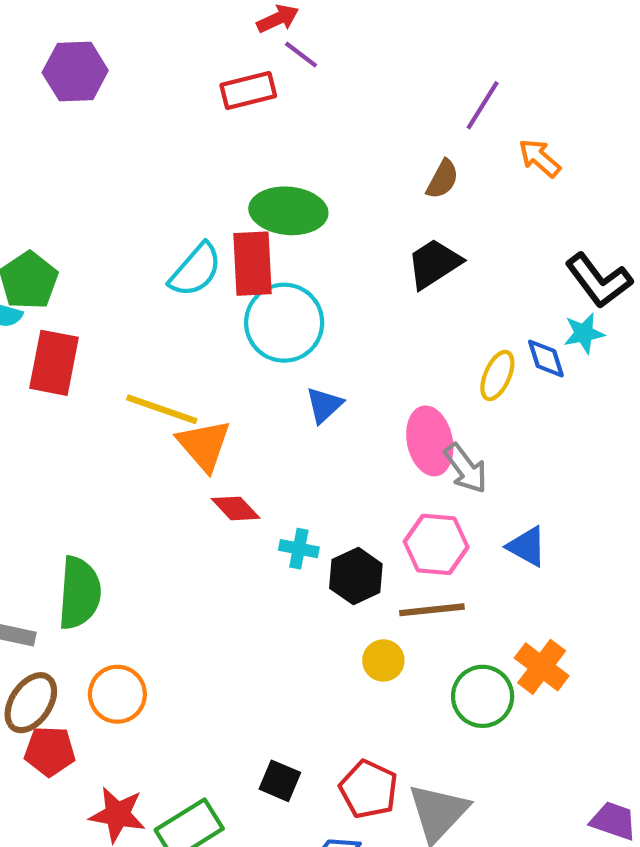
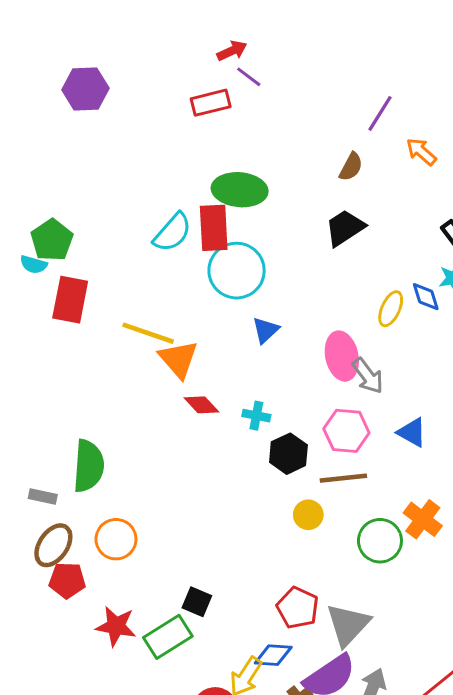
cyan cross: (299, 549) -> (256, 416), moved
black square: (280, 781) -> (197, 602), moved

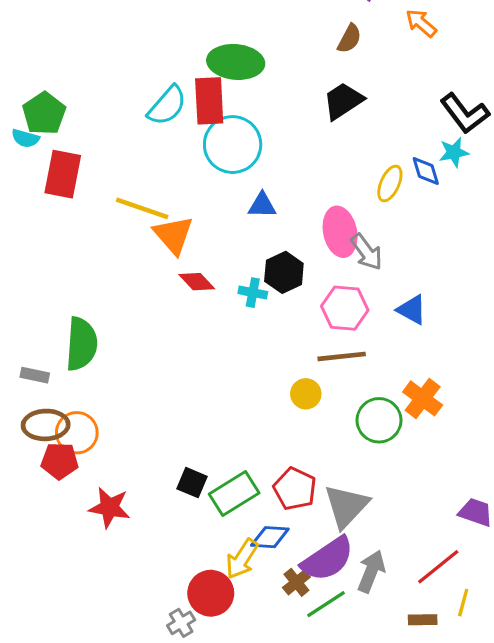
blue triangle: (266, 330) -> (262, 205), turned 44
black hexagon: (288, 454) -> (284, 272), moved
orange circle: (116, 539) -> (77, 433), moved
brown ellipse: (53, 545) -> (46, 425), turned 54
green rectangle: (168, 637) -> (234, 494), moved

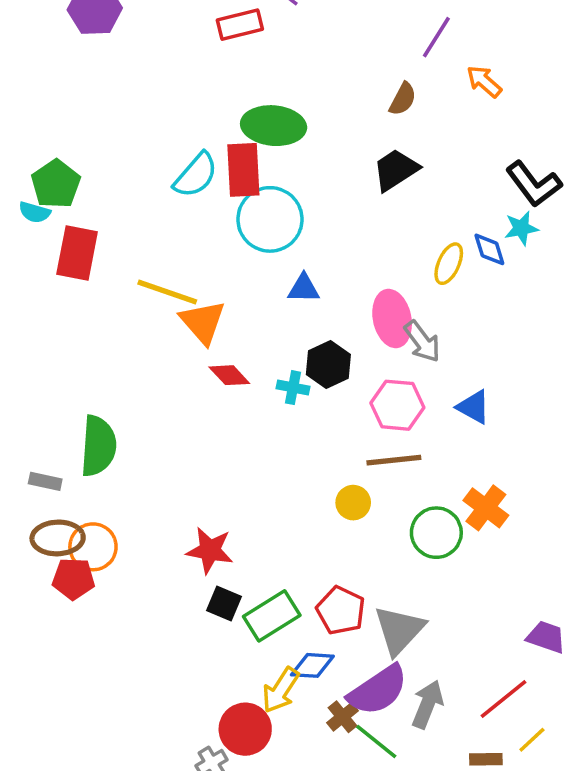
red star: (109, 508) -> (210, 550), moved
yellow line: (463, 603) -> (532, 740), turned 32
green line: (326, 604) -> (376, 742), turned 72

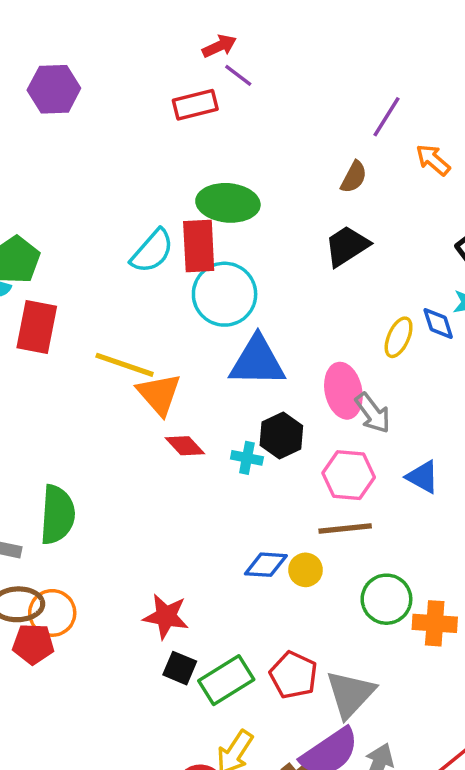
blue triangle: (304, 288) -> (257, 361), size x1.8
orange cross: (486, 508) -> (435, 623), moved, turned -33
blue diamond: (312, 665) -> (266, 565), moved

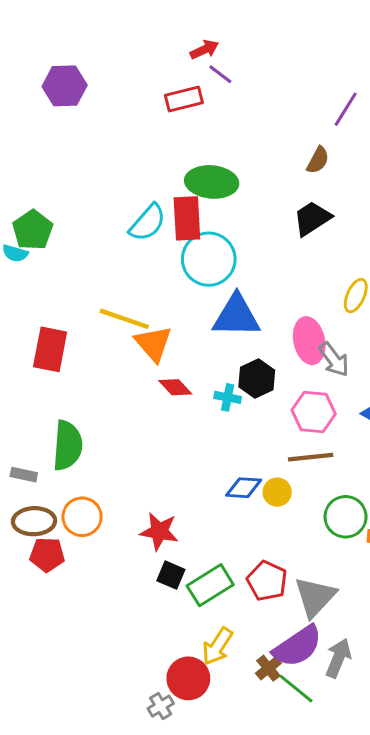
red rectangle: (37, 327) -> (50, 349), moved
orange circle: (52, 613) -> (82, 517), moved

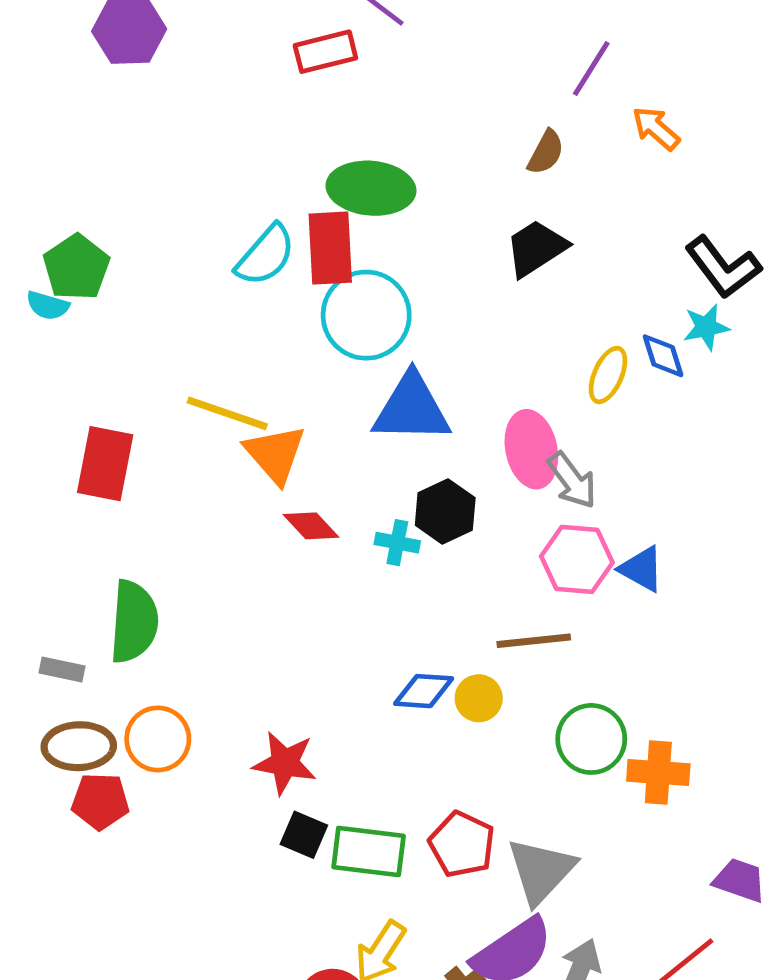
pink hexagon: (314, 412) -> (577, 559), moved
green rectangle: (210, 585) -> (369, 852), turned 39

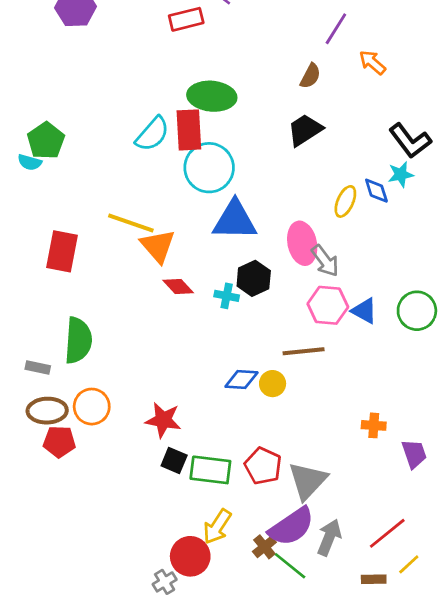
green circle: (591, 739) -> (417, 311), moved
orange cross: (658, 773) -> (374, 425), size x0.7
purple trapezoid: (740, 880) -> (414, 454), moved, turned 52

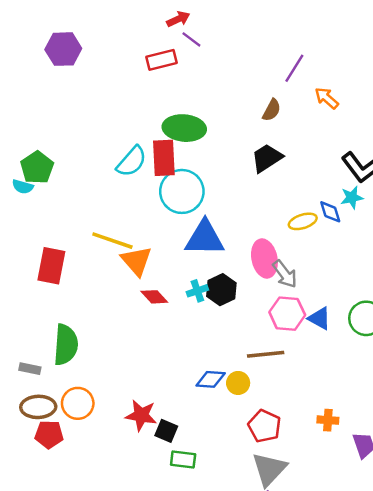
yellow ellipse: (345, 201) -> (303, 221), turned 48
cyan cross: (227, 296) -> (197, 291), moved, turned -30
black square: (174, 460) -> (166, 431), moved
red pentagon: (263, 466) -> (264, 426), moved
green rectangle: (210, 470) -> (183, 460), size x0.7

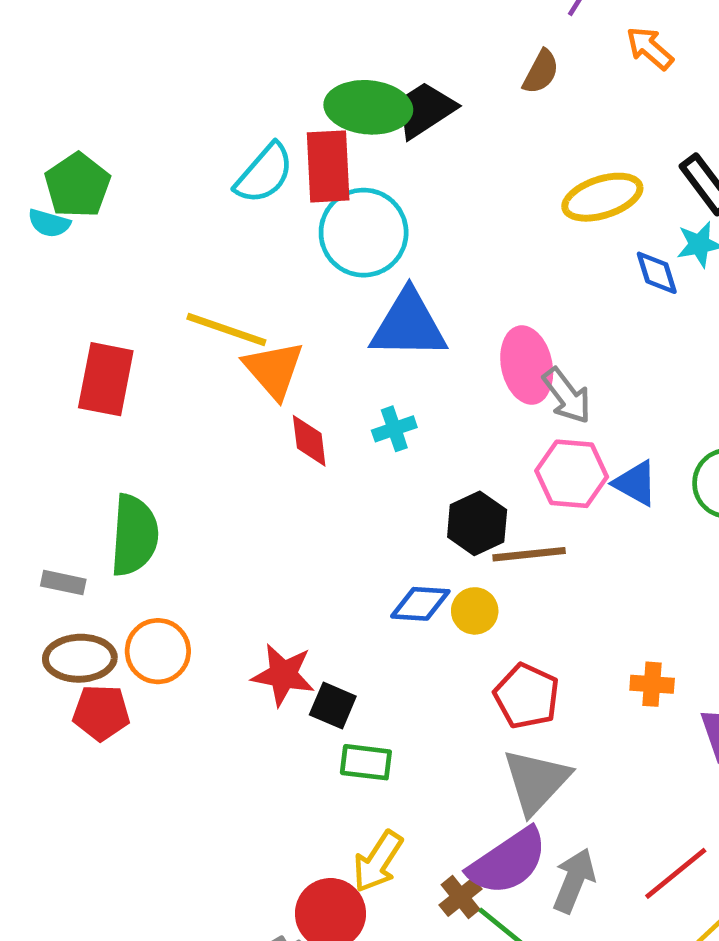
black trapezoid: (267, 158) -> (425, 110), moved
yellow ellipse: (303, 221) -> (602, 197), moved, size x1.4
black hexagon: (221, 290) -> (477, 523), moved
red diamond: (154, 297) -> (309, 441), turned 36

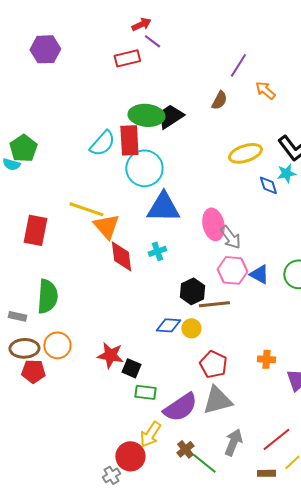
red diamond: (309, 441) -> (121, 256), size x1.4
gray triangle: (536, 781) -> (217, 400), turned 32
purple semicircle: (508, 862) -> (180, 407), moved

